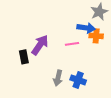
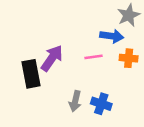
orange cross: (96, 36) -> (129, 58), moved
black rectangle: (24, 57) -> (31, 74), size x1.5

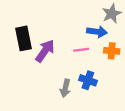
black rectangle: (31, 74) -> (23, 38), moved
blue cross: (101, 104) -> (88, 80), moved

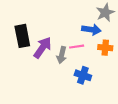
gray arrow: (65, 88) -> (62, 55), moved

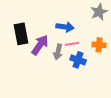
blue arrow: (91, 30) -> (65, 27), moved
blue cross: (83, 75) -> (78, 60), moved

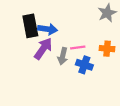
blue arrow: (65, 27) -> (48, 29), moved
black rectangle: (21, 34) -> (30, 26), moved

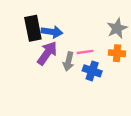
gray star: (107, 13) -> (117, 28), moved

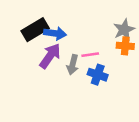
black rectangle: (33, 28) -> (35, 30), turned 70
orange cross: (117, 53) -> (125, 46), moved

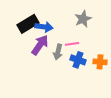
gray star: (124, 30) -> (83, 19), moved
orange cross: (125, 46) -> (100, 62), moved

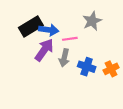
pink line: (72, 44) -> (70, 39), moved
orange cross: (100, 62) -> (111, 69), turned -32

